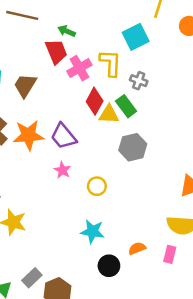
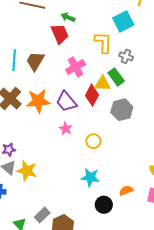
pink cross: (79, 68) -> (76, 67), moved
red diamond: (95, 101) -> (92, 95), moved

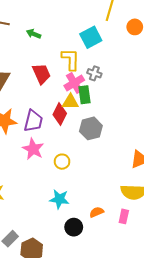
red trapezoid: (60, 34) -> (41, 74), moved
pink cross: (76, 67) -> (74, 83), moved
green rectangle: (116, 77) -> (84, 95), turned 30
purple trapezoid: (66, 102) -> (33, 121), turned -125
pink star: (66, 129) -> (33, 149), size x1.5

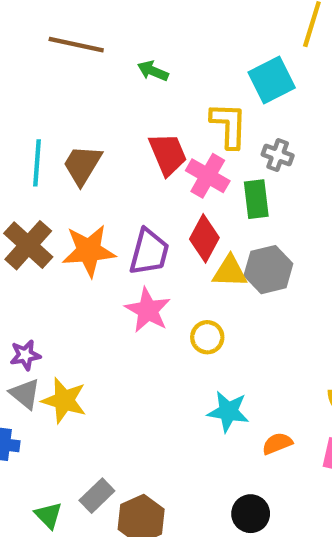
pink cross: (74, 83) -> (208, 176), moved, turned -30
yellow triangle: (70, 102) -> (230, 272), moved
cyan star: (59, 199) -> (228, 411), moved
black circle: (74, 227) -> (251, 514), moved

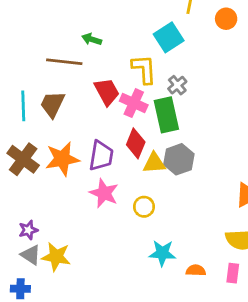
brown line: (76, 45) -> (64, 62), moved
gray cross: (278, 155) -> (177, 85), turned 36
green rectangle: (256, 199) -> (166, 115), size x1.4
orange semicircle: (277, 443) -> (196, 270), turned 30

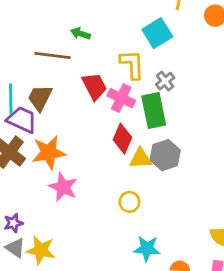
purple trapezoid: (101, 156) -> (22, 120), moved, turned -76
pink star: (104, 193) -> (63, 187), moved

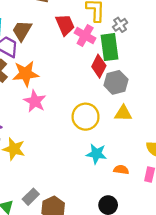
red diamond: (122, 139) -> (99, 66), moved
yellow triangle: (140, 158) -> (123, 113), moved
yellow circle: (129, 202) -> (86, 117), size x1.6

